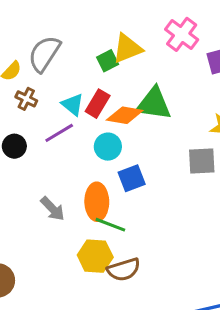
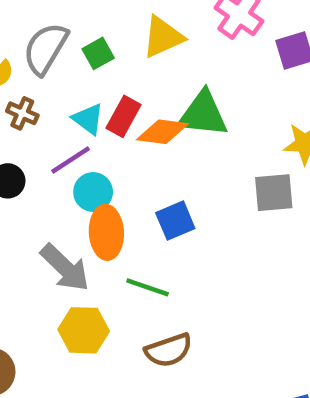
green square: (108, 61) -> (98, 53), moved
cyan circle: (108, 147) -> (93, 192), moved
orange ellipse: (97, 202) -> (106, 232), moved
gray arrow: (53, 209) -> (65, 268), size x1.4
yellow hexagon: (95, 256) -> (84, 330), moved

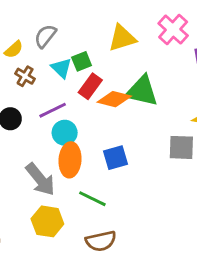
gray semicircle: (46, 48) -> (45, 36), size x0.7
green square: (98, 53) -> (82, 61), moved
cyan triangle: (88, 119) -> (61, 68), moved

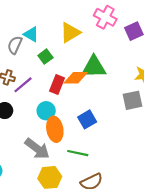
cyan triangle: (61, 68) -> (31, 34), moved
red rectangle: (90, 86) -> (57, 84), moved
purple line: (53, 110) -> (23, 85), moved

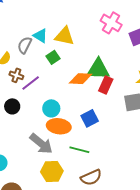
yellow triangle: (70, 33) -> (64, 36), moved, turned 40
red rectangle: (57, 84) -> (106, 85), moved
orange ellipse: (55, 129) -> (59, 126), turned -75

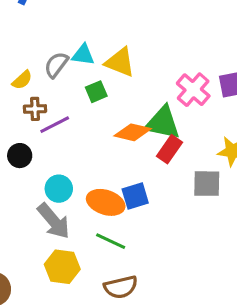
pink cross: (111, 23) -> (193, 90), moved
cyan triangle: (40, 36) -> (83, 55), turned -35
brown cross: (16, 75) -> (35, 109), turned -32
cyan circle: (51, 108) -> (59, 189), moved
orange ellipse: (59, 126) -> (106, 202), moved

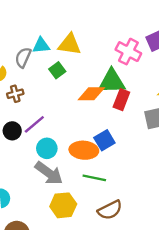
purple line: (55, 125) -> (34, 124), moved

